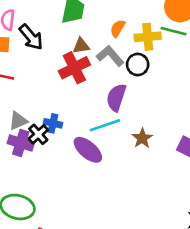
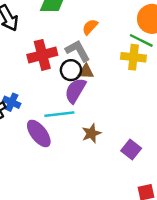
yellow cross: (148, 37) -> (133, 57), moved
brown triangle: (81, 46) -> (86, 72), moved
black circle: (138, 64) -> (71, 70), moved

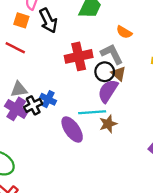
orange semicircle: (90, 27) -> (124, 32), turned -105
brown triangle: (86, 72) -> (119, 74), turned 35
brown star: (91, 133) -> (108, 124), moved

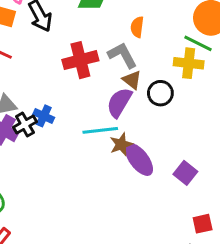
orange semicircle: (124, 32) -> (137, 27), turned 70
black circle: (105, 72) -> (160, 93), moved
purple ellipse: (72, 130) -> (139, 159), moved

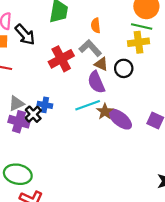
purple semicircle: (119, 103) -> (96, 82), turned -40

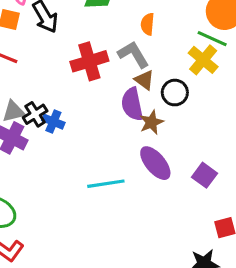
yellow cross: (139, 42) -> (203, 60), turned 36
cyan line: (88, 105) -> (106, 184), moved
brown star: (105, 111) -> (151, 122), moved
black cross: (33, 114) -> (35, 114), moved

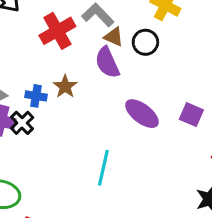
black cross: (35, 114) -> (22, 123), moved
brown star: (151, 122) -> (65, 86), moved
cyan line: (106, 184) -> (103, 168), moved, turned -56

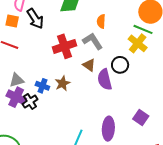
brown triangle: (114, 37) -> (89, 65), moved
purple semicircle: (107, 62) -> (105, 79), moved
purple ellipse: (142, 114) -> (108, 129), moved, turned 45

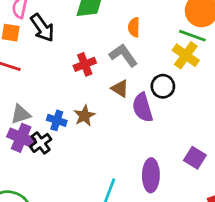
red cross: (64, 46) -> (85, 64), size x0.7

